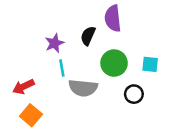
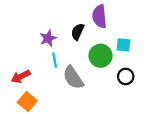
cyan square: (150, 64) -> (123, 45), moved
gray semicircle: (83, 88) -> (73, 78), turned 50
black circle: (134, 94) -> (126, 76), moved

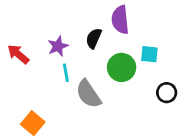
red arrow: (21, 76) -> (18, 54), moved, turned 66
black circle: (126, 76) -> (167, 93), moved

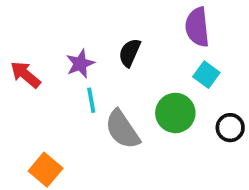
purple semicircle: (120, 20) -> (197, 27), moved
cyan square: (149, 54) -> (206, 75), turned 30
green circle: (122, 67) -> (175, 113), moved

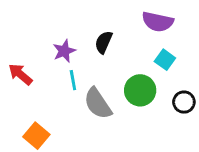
purple semicircle: (197, 27) -> (158, 22), turned -72
red arrow: (25, 75) -> (20, 74), moved

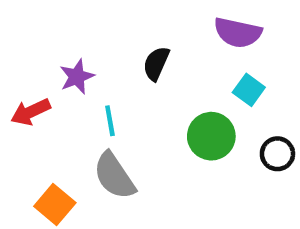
purple star: (64, 51) -> (77, 77), moved
red arrow: (20, 74) -> (31, 112), turned -65
gray semicircle: (98, 103) -> (114, 176), moved

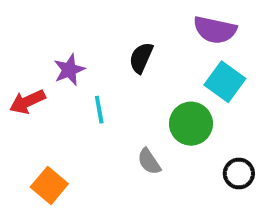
cyan square: (249, 90) -> (225, 82), size x1.4
black circle: (277, 154) -> (239, 173), moved
gray semicircle: (114, 176) -> (149, 162), moved, size x0.6

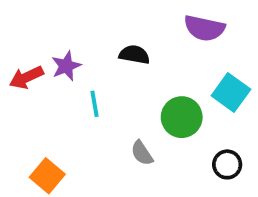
black semicircle: (141, 58) -> (134, 55), turned 76
cyan square: (225, 82) -> (231, 92), moved
red arrow: (27, 102) -> (26, 77), moved

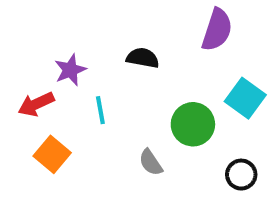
purple semicircle: (204, 28) -> (217, 30), turned -84
red arrow: (26, 77) -> (36, 104), moved
orange square: (47, 176) -> (52, 154), moved

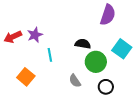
black semicircle: (143, 58) -> (83, 44), moved
red arrow: (36, 104) -> (13, 37), moved
black circle: (241, 175) -> (106, 87), moved

